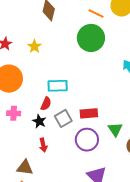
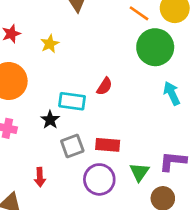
green circle: (91, 38) -> (155, 47), moved
red semicircle: (46, 104) -> (104, 86), moved
black star: (39, 121) -> (50, 120), moved

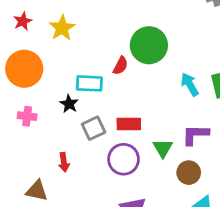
yellow star: (50, 44) -> (62, 28), size x1.4
green circle: (155, 47) -> (149, 45), moved
cyan arrow: (172, 93) -> (190, 84), moved

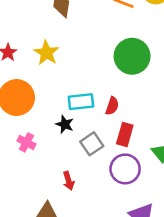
red semicircle: (120, 66) -> (112, 106), moved
pink cross: (27, 116) -> (26, 142), turned 30
red rectangle: (129, 124) -> (125, 134), turned -65

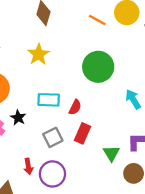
yellow star: (46, 53) -> (39, 54), moved
black star: (65, 124) -> (18, 118), moved
purple circle: (125, 169) -> (52, 174), moved

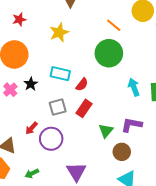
orange line: (97, 20) -> (114, 25), moved
red arrow: (28, 166) -> (31, 128), turned 40

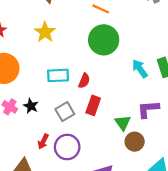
black star: (31, 84) -> (31, 106), moved
brown circle: (122, 152) -> (135, 142), moved

